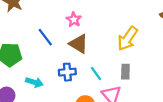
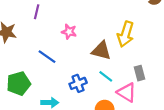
brown triangle: (79, 44) -> (101, 51), moved
gray rectangle: (125, 72) -> (139, 73), moved

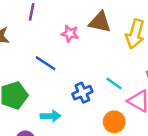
brown triangle: (101, 51) -> (100, 22), moved

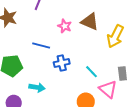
blue line: (45, 63) -> (41, 45), turned -30
blue cross: (82, 93) -> (62, 63), moved

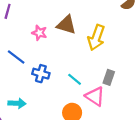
blue line: (41, 45) -> (16, 57), turned 30
blue cross: (62, 63) -> (41, 74), turned 35
gray rectangle: (122, 73) -> (109, 77), turned 32

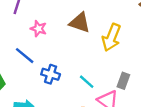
pink star: (39, 33) -> (38, 29), moved

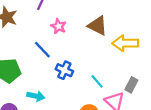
yellow arrow: (111, 37) -> (125, 43), turned 60

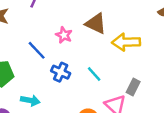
pink star: (59, 26) -> (64, 35), moved
cyan line: (97, 81) -> (94, 74), moved

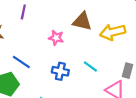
blue line: (37, 50) -> (21, 62), moved

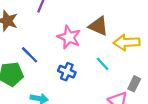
pink star: (56, 38) -> (69, 37), size x1.5
cyan line: (90, 66) -> (103, 64), moved

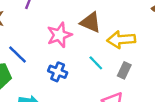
pink star: (69, 37) -> (59, 35), turned 30
gray rectangle: (134, 84) -> (124, 70), moved

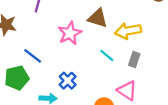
blue cross: (58, 72) -> (68, 81), moved, turned 30

